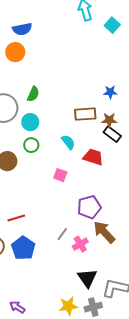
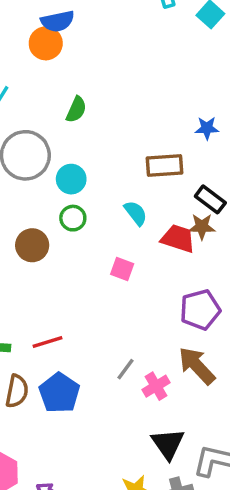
orange circle: (15, 52) -> (46, 43), moved
green semicircle: (33, 94) -> (76, 110), moved
brown star: (109, 120) -> (202, 227), moved
purple pentagon: (89, 207) -> (200, 310), moved

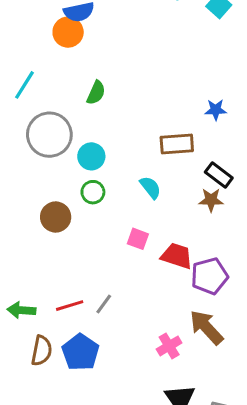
red trapezoid: (178, 238) -> (177, 256), moved
gray line: (125, 369) -> (104, 304), moved

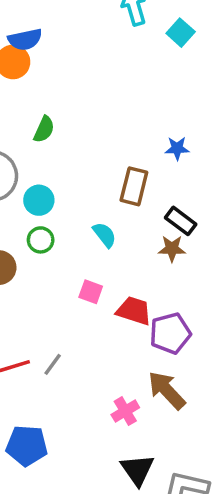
brown rectangle: (177, 144) -> (134, 186), turned -72
blue pentagon: (80, 352) -> (27, 446), moved, turned -30

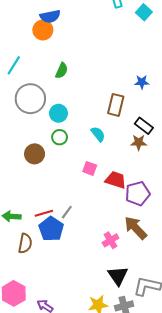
blue pentagon: (27, 446) -> (51, 229), moved, turned 30

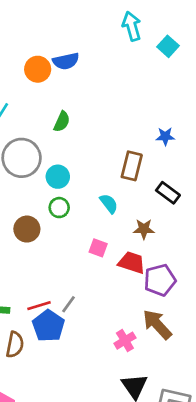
blue semicircle: (50, 16) -> (66, 61), moved
brown star: (139, 142) -> (144, 229), moved

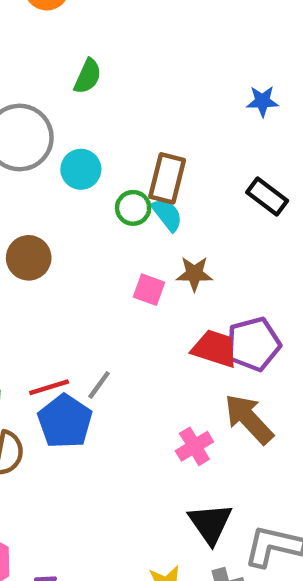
brown rectangle: (132, 166) -> (167, 178), moved
green circle: (59, 208) -> (133, 208), moved
brown star: (144, 229) -> (194, 274), moved
red trapezoid: (132, 263) -> (215, 349), moved

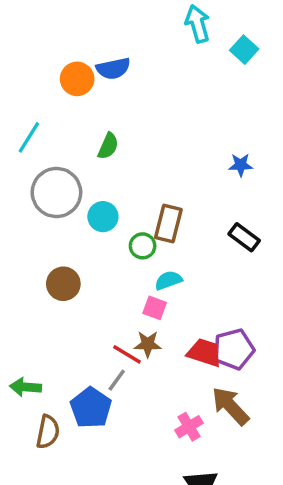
cyan semicircle: (167, 215) -> (168, 280), moved, turned -72
brown star: (194, 274) -> (148, 344), moved
red line: (49, 387) -> (127, 354), moved, turned 48

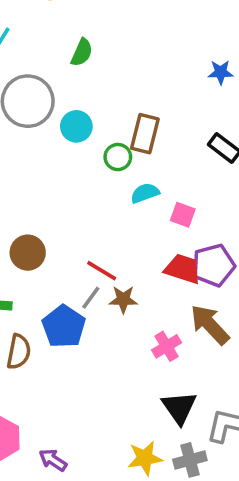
brown circle: (63, 284) -> (28, 253), moved
pink square: (155, 308) -> (183, 215), moved
brown star: (148, 344) -> (123, 299), moved

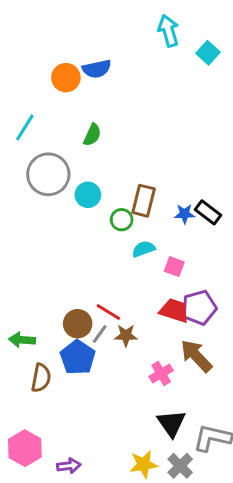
blue star: (221, 72) -> (185, 214), moved
brown circle: (28, 253) -> (78, 324), moved
purple arrow: (53, 460) -> (69, 466), turned 140
gray cross: (190, 460) -> (180, 466), turned -30

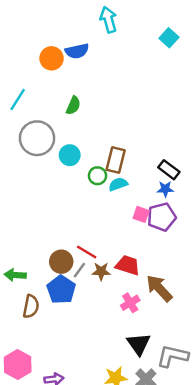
cyan arrow: (168, 31) -> (108, 20), moved
blue star: (185, 214) -> (165, 189), moved
cyan semicircle: (144, 249) -> (118, 184), moved
purple pentagon: (199, 308) -> (162, 217), moved
red trapezoid: (174, 311) -> (128, 265), moved

